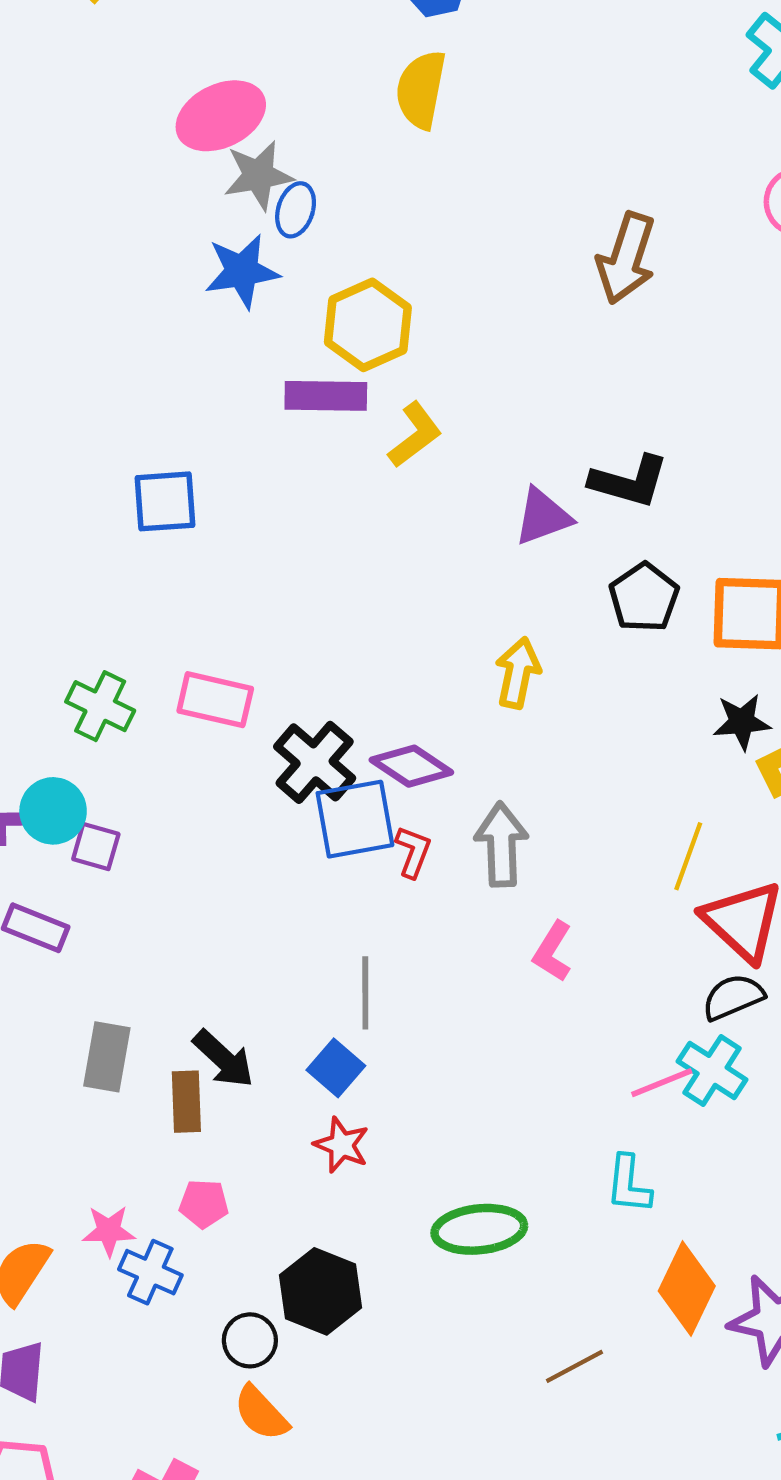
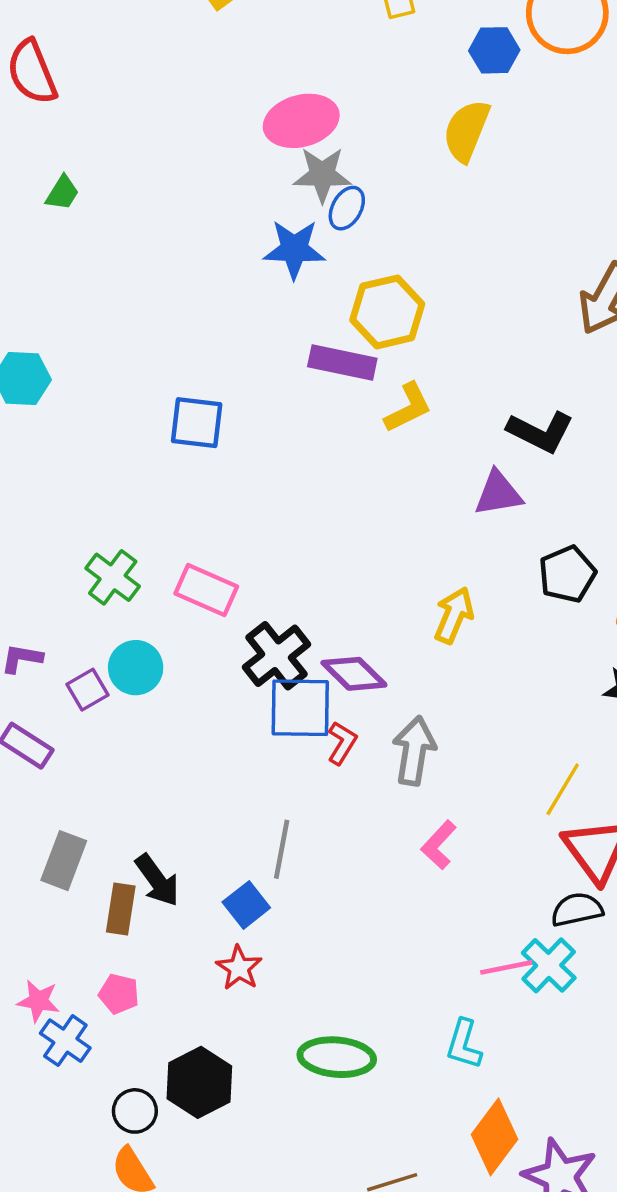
black L-shape: (629, 481) -> (540, 432), moved
cyan circle: (53, 811) -> (136, 668), moved
purple square: (96, 847) -> (87, 690), turned 33

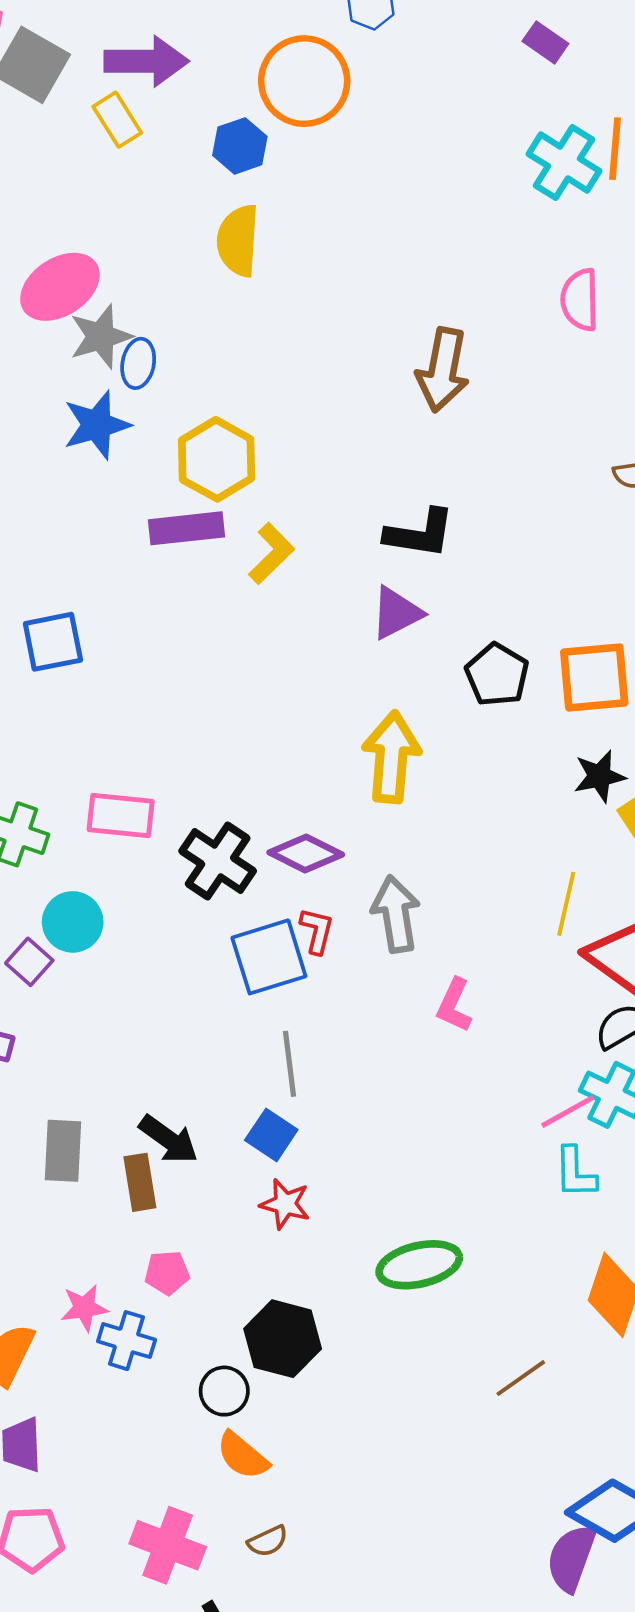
yellow arrow: (454, 615) -> (391, 757), size x1.4
blue square: (300, 708) -> (269, 957), moved
cyan L-shape: (464, 1044) -> (575, 1173), moved

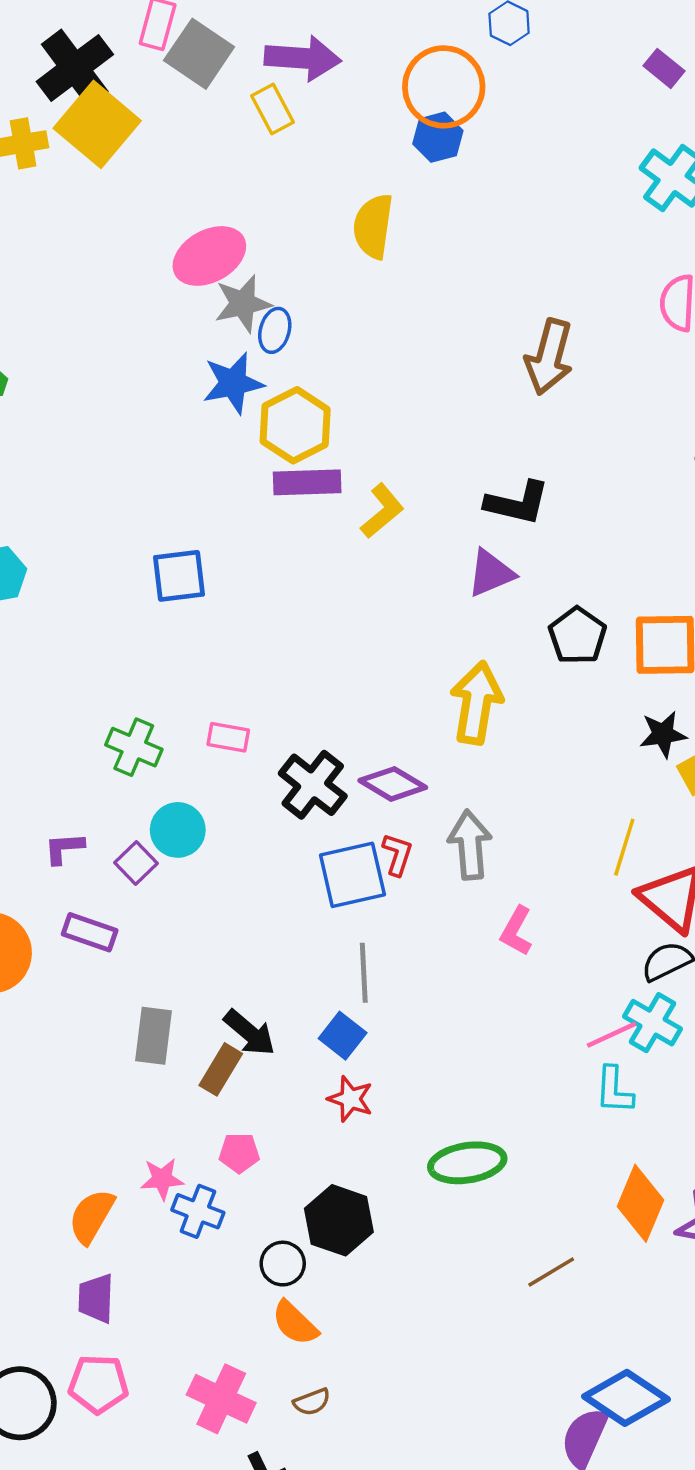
blue hexagon: (240, 146) -> (438, 137), moved
yellow hexagon: (217, 459) -> (295, 425), moved
pink rectangle: (121, 816) -> (228, 737), size x0.7
brown rectangle: (140, 1182) -> (221, 1069), turned 36

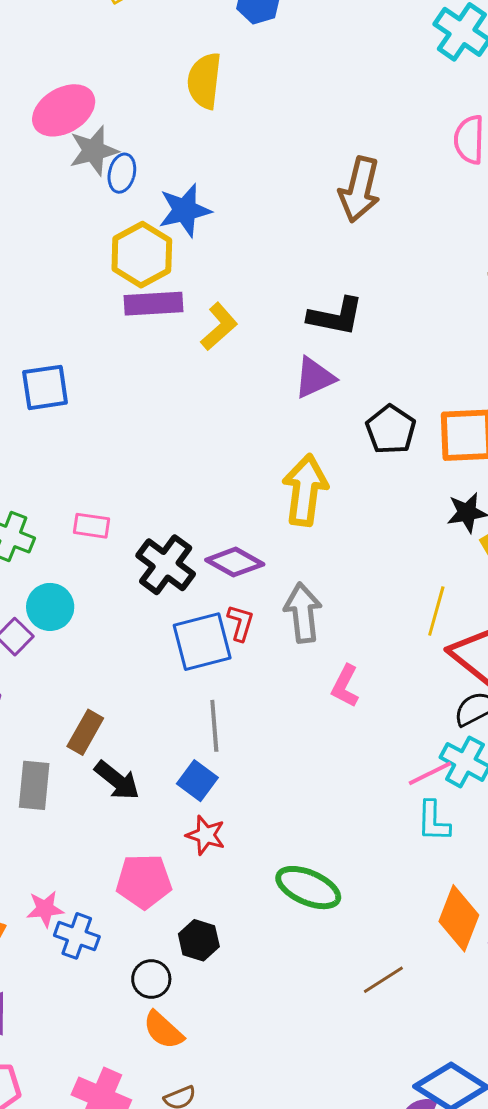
blue star: (233, 383) -> (185, 210), moved
brown rectangle: (221, 1069) -> (85, 732), moved
pink pentagon: (239, 1153) -> (144, 881), moved, size x1.6
green ellipse: (467, 1163) -> (308, 888), turned 34
black hexagon: (339, 1220) -> (199, 940), size x0.7

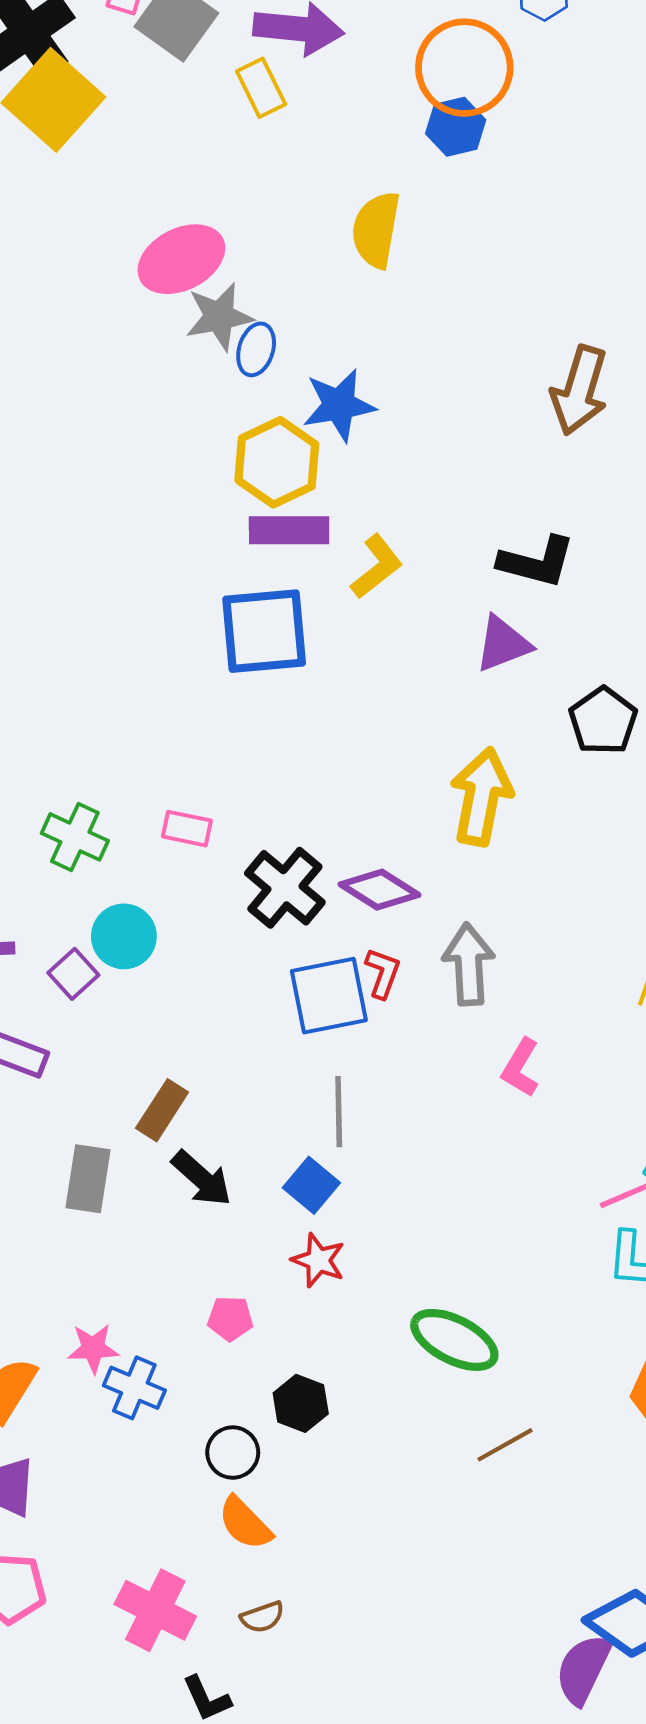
blue square: (45, 387) -> (264, 631), moved, size x1.4
pink pentagon: (144, 881) -> (230, 1318), size x0.6
brown line: (383, 980) -> (505, 1445), moved

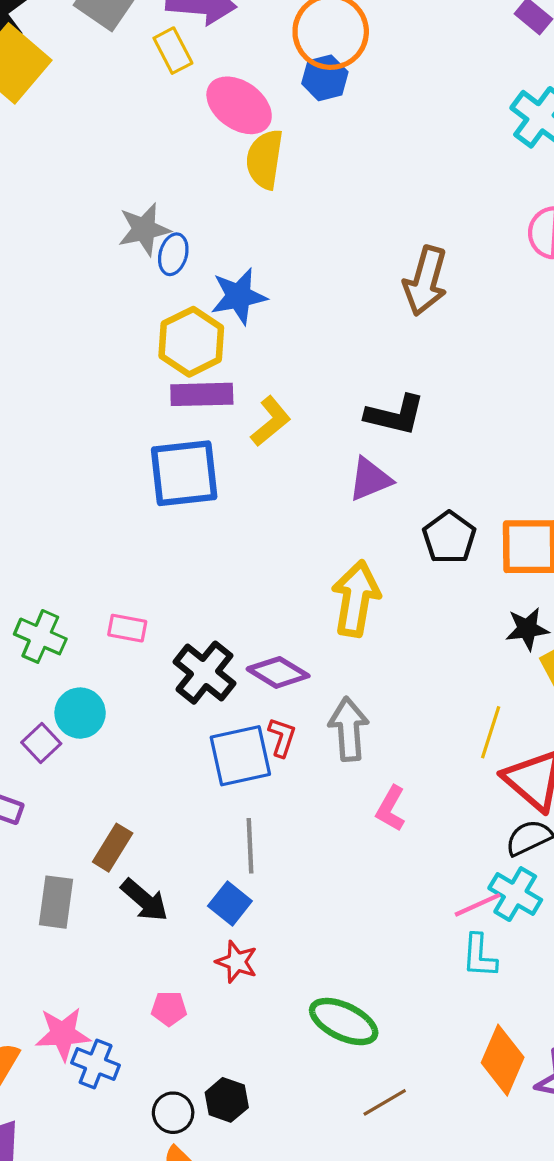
pink ellipse: (181, 259) -> (239, 105), moved, turned 64
pink star: (93, 1348) -> (63, 1034), size x1.4
black hexagon: (301, 1403) -> (227, 1100), moved

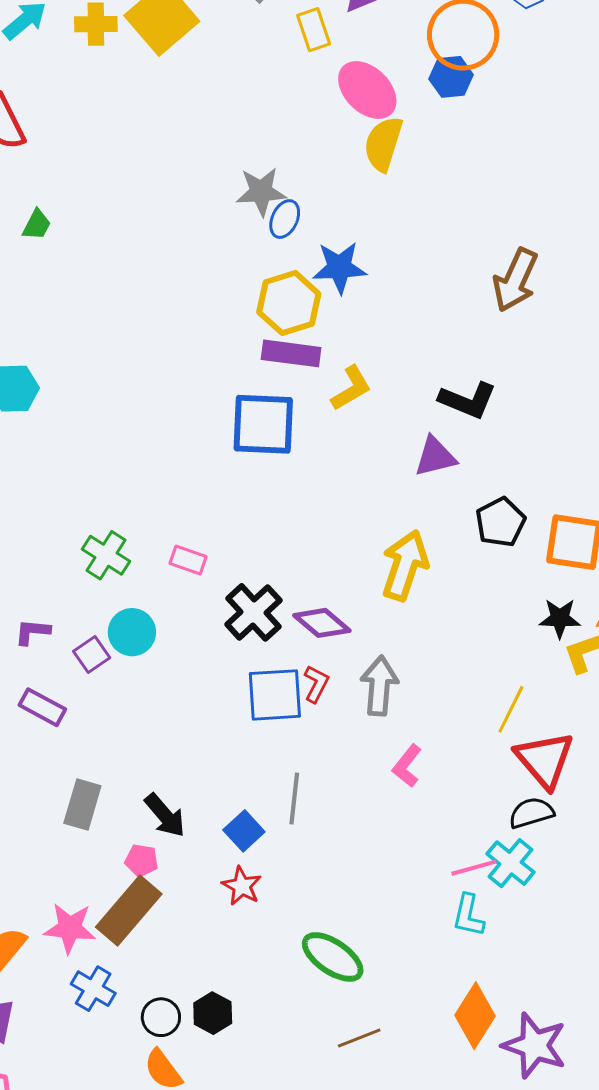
gray line: (250, 846) -> (294, 798), moved
brown rectangle: (113, 848) -> (129, 911), moved, size x1.6
pink pentagon: (169, 1008) -> (142, 860), moved
blue cross: (96, 1064) -> (93, 989), moved

